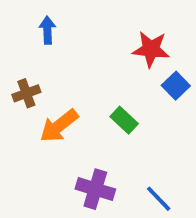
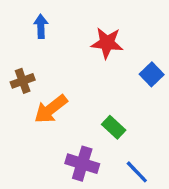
red star: (151, 49) -> (107, 43), moved
green rectangle: (124, 120) -> (114, 127), moved

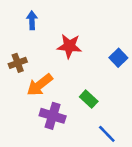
red star: (107, 43) -> (69, 46), moved
purple cross: (82, 164) -> (53, 116), moved

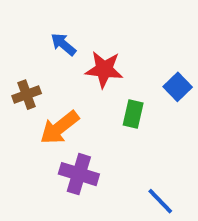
blue arrow: (32, 20) -> (63, 44), moved, turned -48
green rectangle: (89, 99) -> (133, 114), moved, turned 60

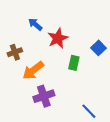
red star: (104, 69) -> (58, 38), turned -30
purple cross: (79, 174) -> (44, 96), turned -36

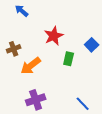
blue arrow: (35, 24) -> (22, 11), moved
purple cross: (44, 96) -> (36, 100), moved

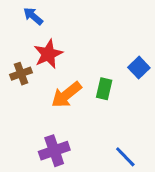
red star: (54, 36) -> (48, 54), moved
orange arrow: (31, 66) -> (66, 95), moved

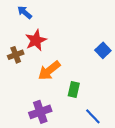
green rectangle: (104, 89) -> (74, 90), moved

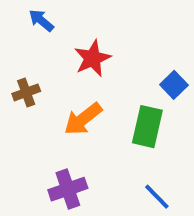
red star: (36, 40) -> (92, 58), moved
green rectangle: (74, 90) -> (147, 127), moved, size x1.5

